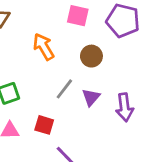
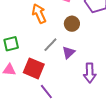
purple arrow: (125, 107) -> (90, 73), moved
red square: (44, 125) -> (34, 68), size x1.5

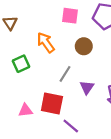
green square: (11, 44) -> (21, 64), moved
purple triangle: (69, 53) -> (87, 87), moved

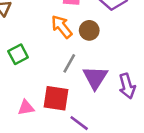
orange arrow: (46, 42) -> (62, 27), moved
purple triangle: (87, 87) -> (95, 78), size x1.5

